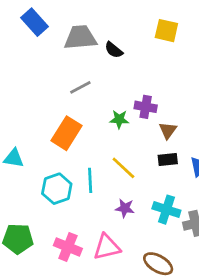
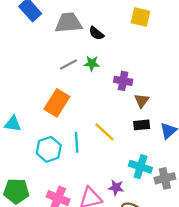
green star: (119, 119) -> (92, 63), moved
purple star: (125, 208) -> (116, 188), moved

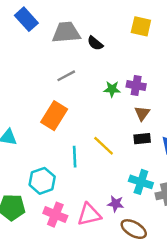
green star: (92, 63) -> (112, 89), moved
purple cross: (123, 81) -> (136, 85), moved
cyan hexagon: (49, 149) -> (42, 181), moved

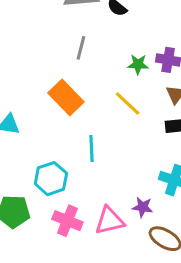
gray line: (66, 76) -> (81, 48), turned -48
orange rectangle: (54, 116) -> (66, 97), turned -76
yellow line: (104, 146) -> (128, 103), moved

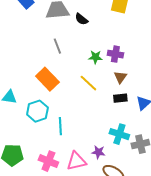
gray line: (81, 48) -> (57, 46), turned -35
cyan line: (91, 149) -> (60, 126), moved
cyan hexagon: (51, 179) -> (37, 111), moved

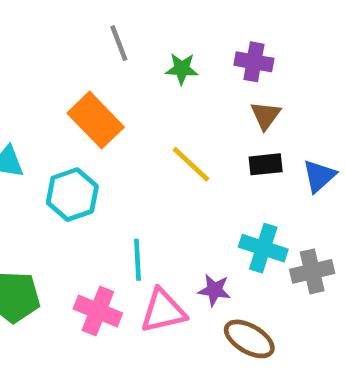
green star: (95, 57) -> (182, 69), moved
yellow line: (88, 83) -> (191, 164), moved
cyan line: (60, 126) -> (137, 260), moved

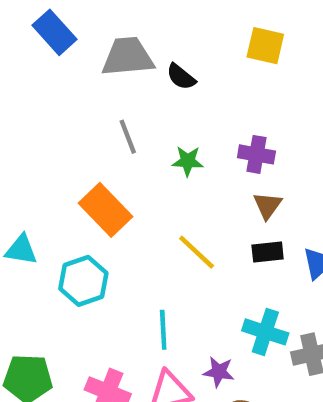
cyan line: (137, 260) -> (163, 330), moved

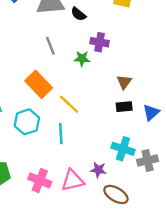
purple cross: (256, 154) -> (100, 42), moved
yellow line: (197, 252) -> (69, 104), moved
cyan line: (163, 330) -> (61, 134), moved

